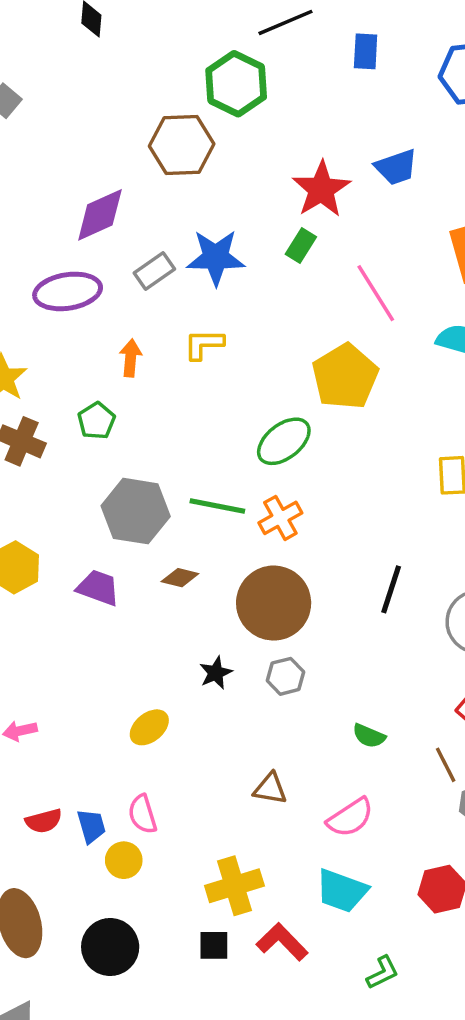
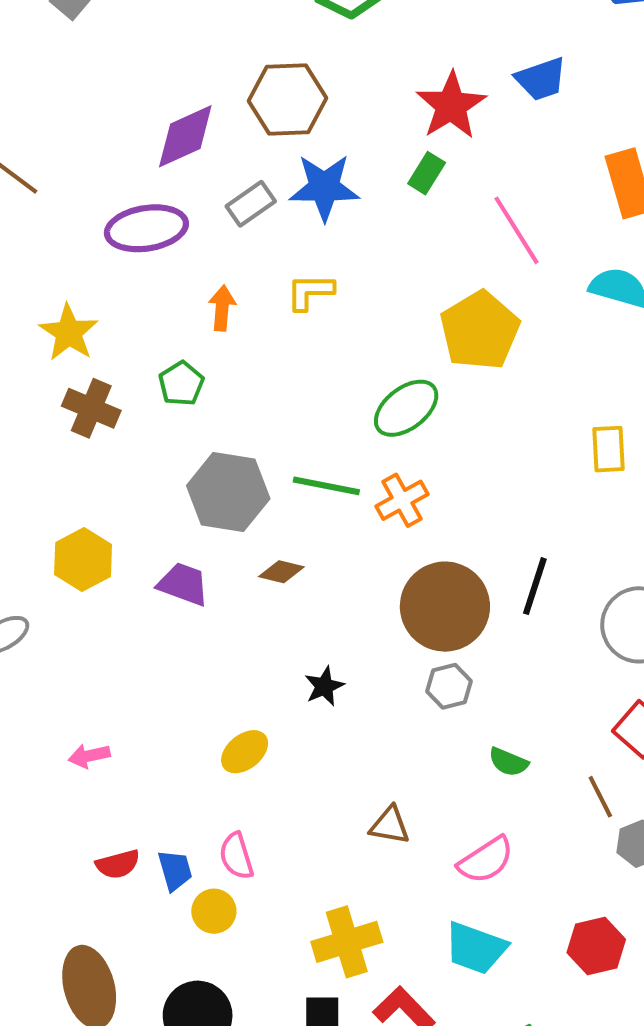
brown hexagon: (182, 145) -> (288, 99), moved
brown circle: (274, 603) -> (445, 607), moved
gray hexagon: (286, 676) -> (449, 686), moved

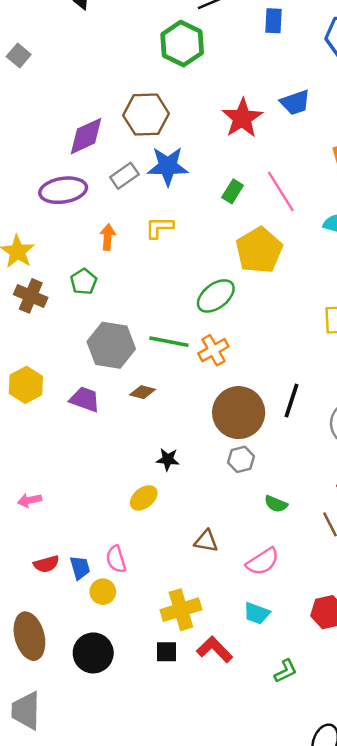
green rectangle: (427, 173) -> (233, 191), moved
black star: (324, 686) -> (168, 459), turned 30
yellow ellipse: (245, 752) -> (144, 498), moved
cyan trapezoid: (476, 948) -> (257, 613), size x0.7

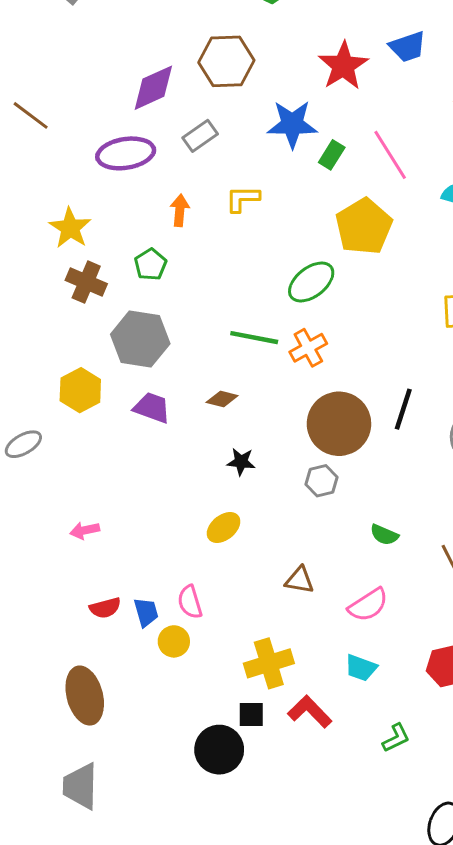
blue star: (168, 166) -> (292, 124), moved
gray hexagon: (111, 345) -> (140, 339), moved
black star: (168, 459) -> (241, 462), moved
gray hexagon: (241, 459) -> (321, 481), moved
black circle: (93, 653) -> (219, 750), moved

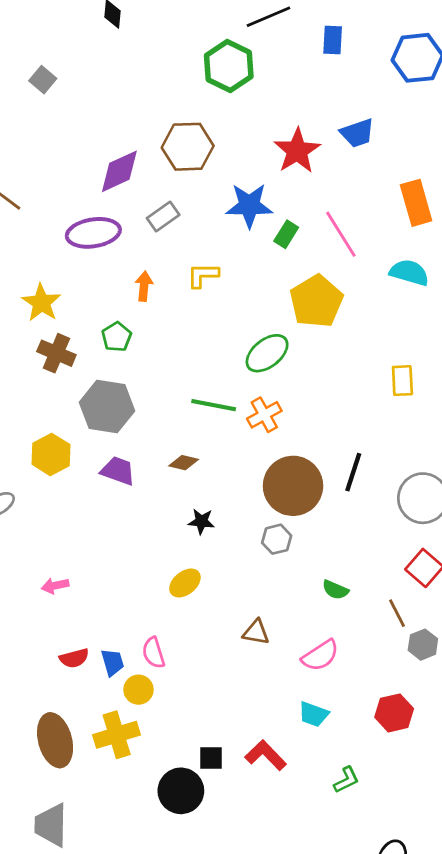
yellow cross: (269, 663) -> (117, 735), moved

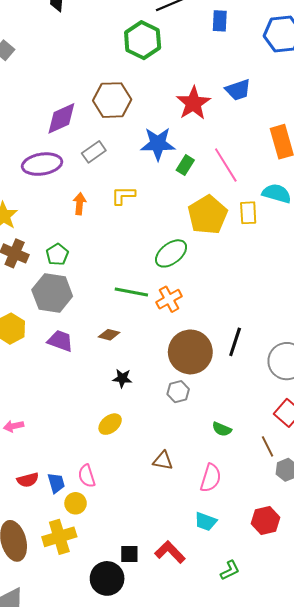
green pentagon: (117, 337) -> (57, 254), moved
yellow rectangle: (402, 381) -> (248, 213), moved
pink semicircle: (320, 655) -> (211, 478), turned -40

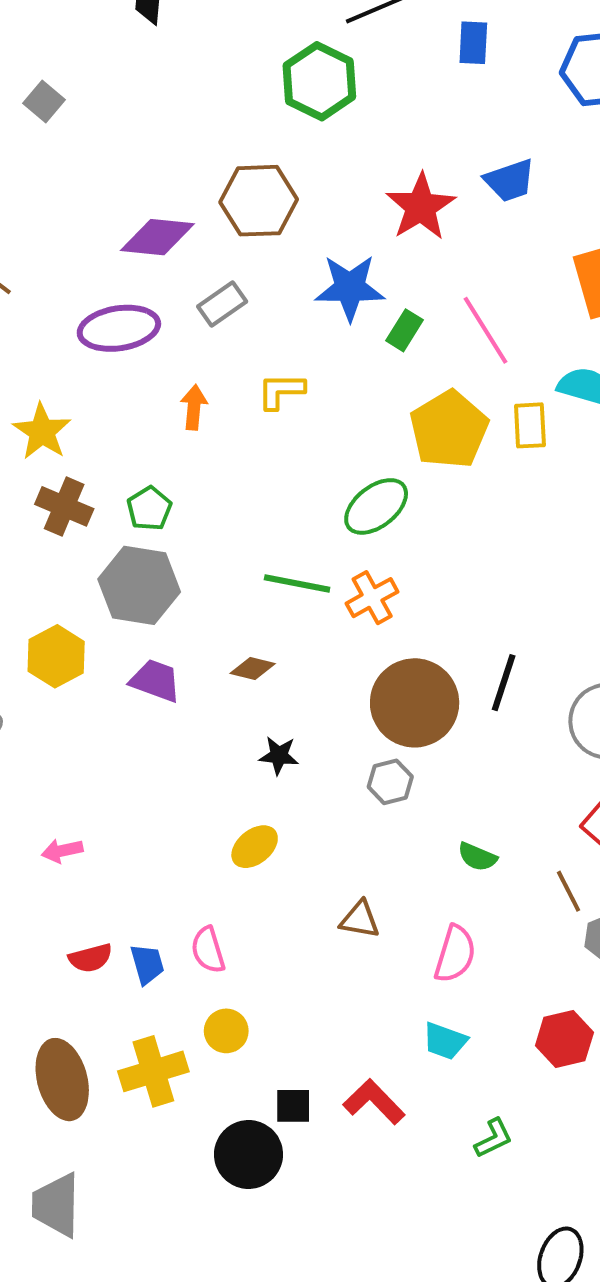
purple diamond: (61, 118) -> (157, 237), turned 30
yellow circle: (76, 503) -> (226, 1031), moved

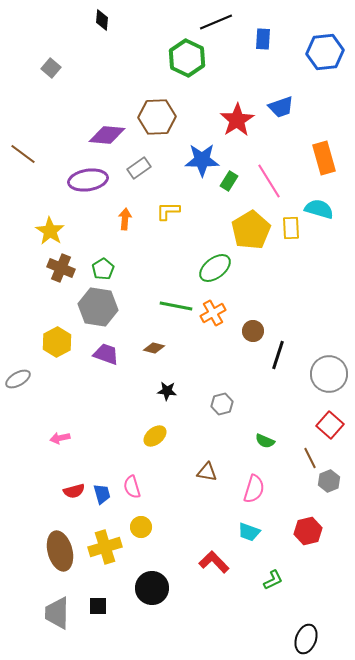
brown circle: (415, 703) -> (253, 331), moved, size x0.5
black square: (293, 1106) -> (98, 606), moved

